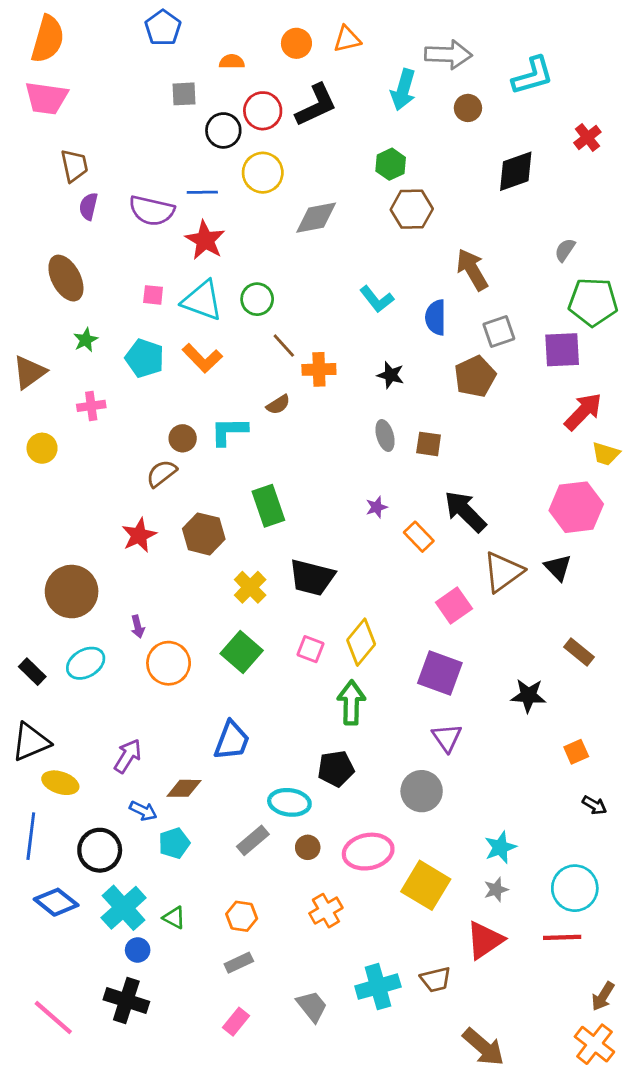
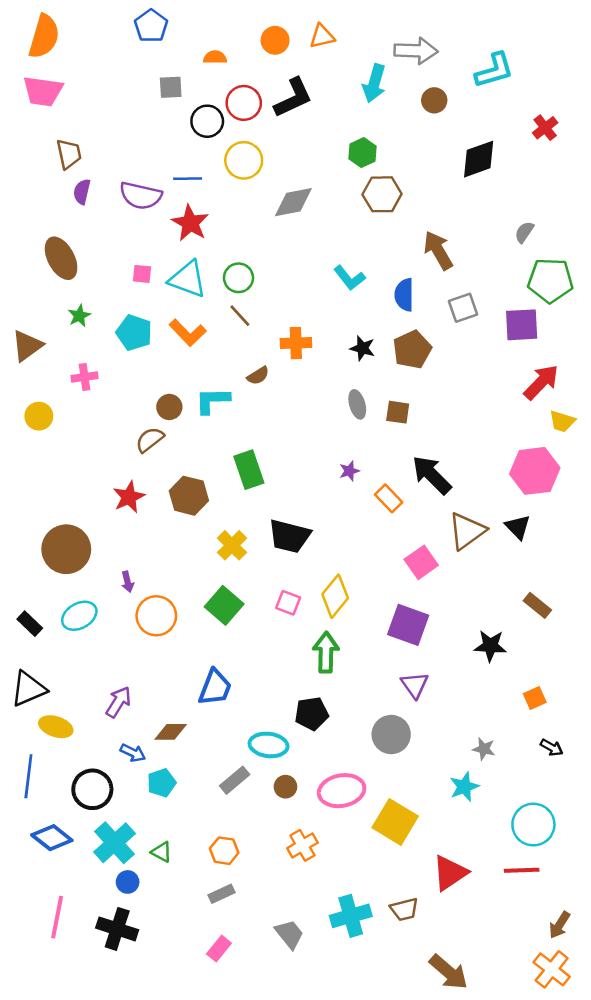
brown line: (284, 346) -> (240, 316), moved
brown pentagon: (475, 376) -> (412, 350), moved
gray star: (496, 890) -> (484, 749), moved, turned 30
pink line: (53, 1017) -> (57, 917), moved, turned 60

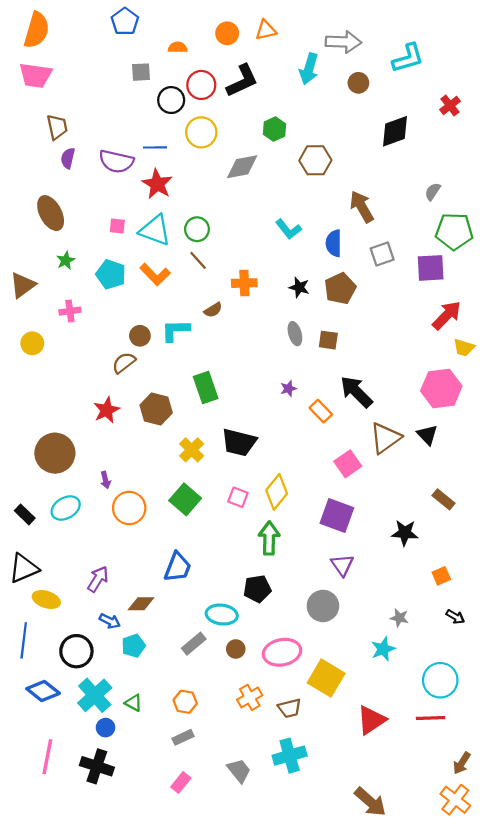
green hexagon: (362, 153) -> (274, 129), moved
brown trapezoid: (404, 909) -> (290, 708), moved

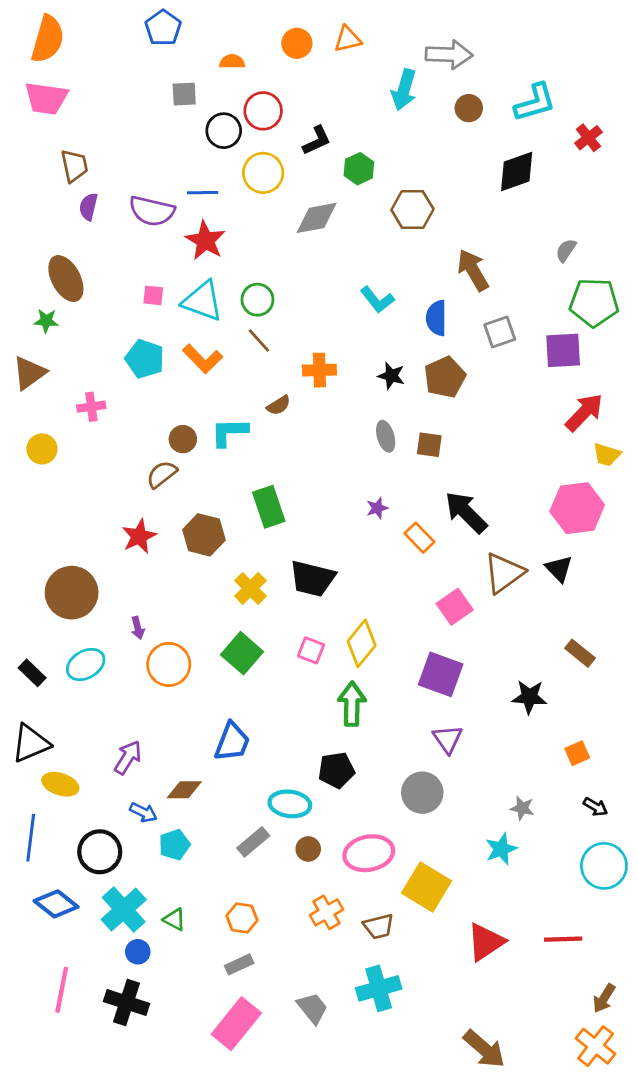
cyan L-shape: (408, 58) -> (535, 102), moved
black L-shape: (242, 81) -> (317, 141), moved, size x0.7
green star: (66, 260) -> (46, 321), moved, turned 30
cyan circle: (440, 680) -> (604, 866), moved
pink rectangle: (181, 782) -> (236, 1024), size x1.8

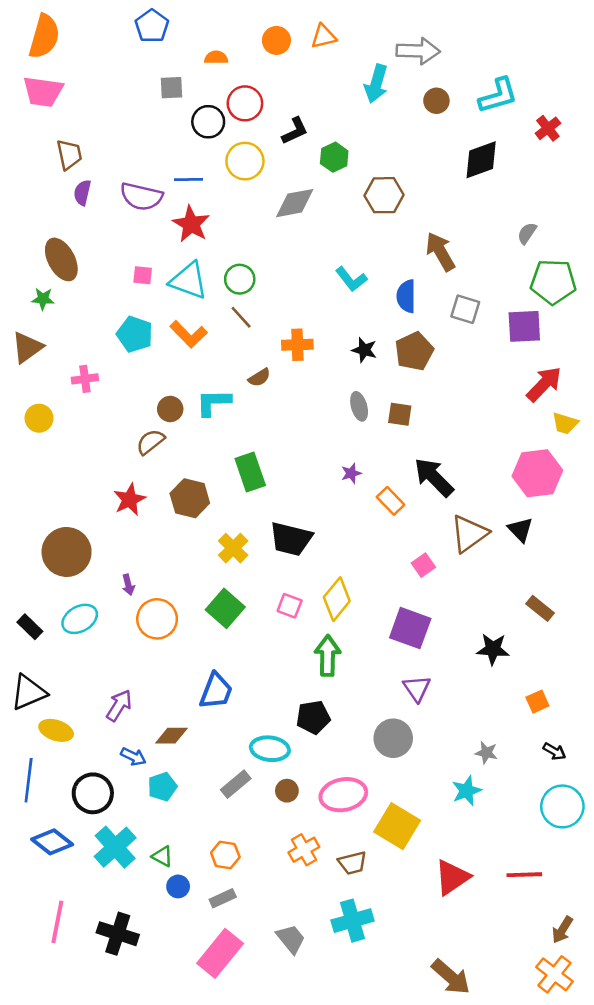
gray square: (500, 332) -> (465, 309), turned 36
pink square: (455, 607) -> (423, 565), size x0.7
blue circle: (138, 952) -> (178, 886), moved

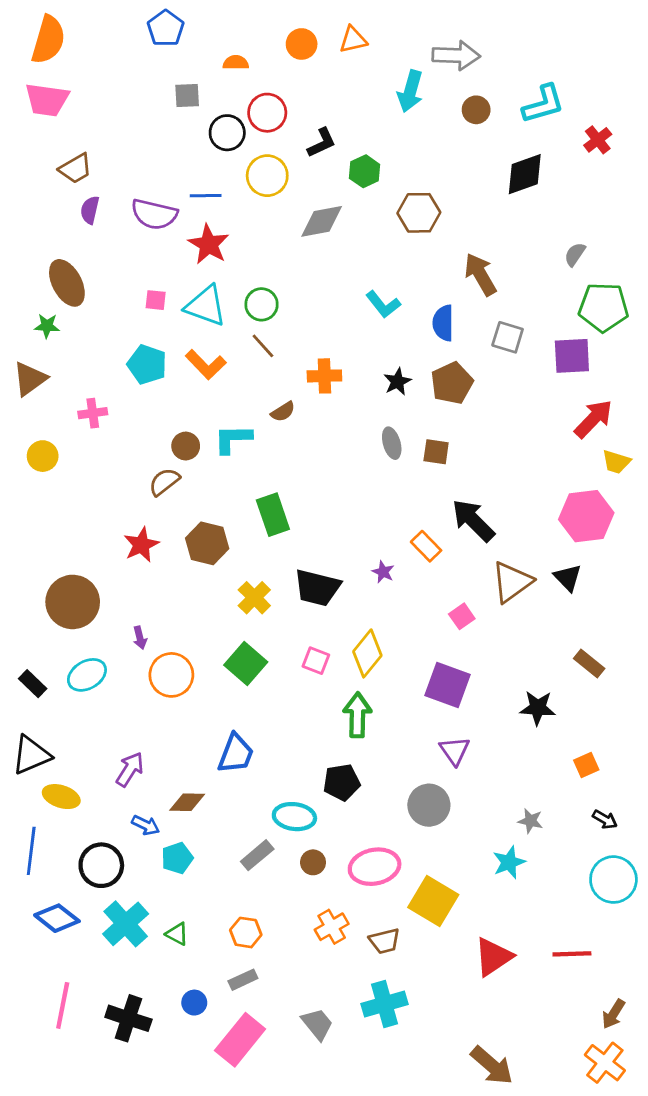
brown trapezoid: (69, 155) -> (76, 168), turned 72
black star: (364, 350) -> (397, 382), turned 30
purple star: (351, 473) -> (383, 572), moved, turned -30
blue circle: (178, 886) -> (194, 1003), moved

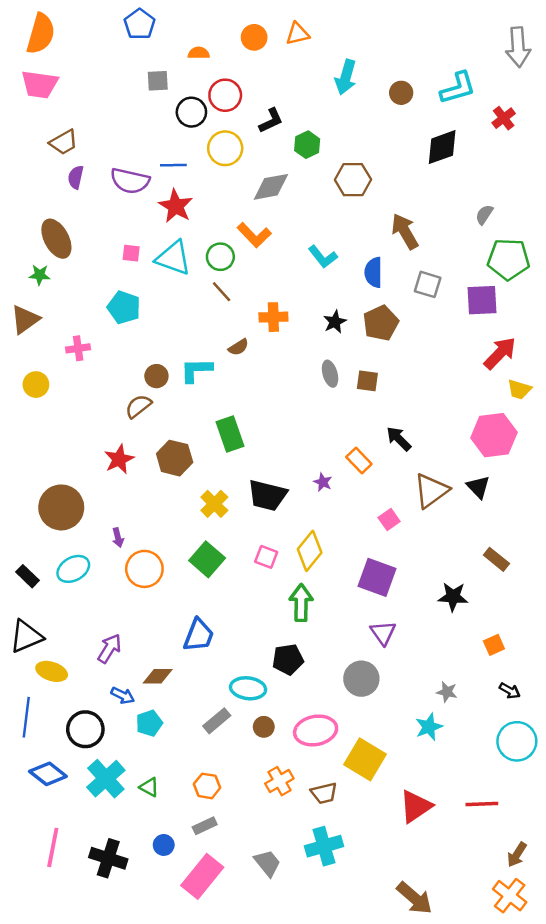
gray arrow: (456, 55) -> (518, 47), moved, turned 84
orange L-shape: (206, 364) -> (254, 235), moved
black arrow: (473, 520) -> (399, 439), size x0.7

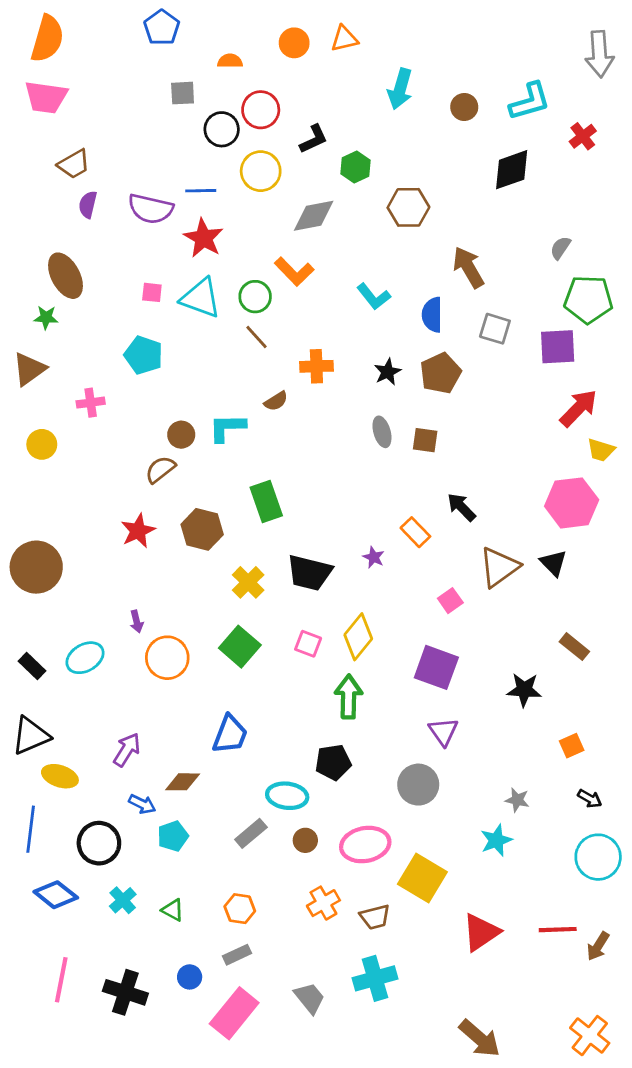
brown circle: (61, 507) -> (36, 567), moved
cyan cross: (106, 779) -> (123, 900), size x0.6
brown arrow: (517, 855) -> (598, 946), moved

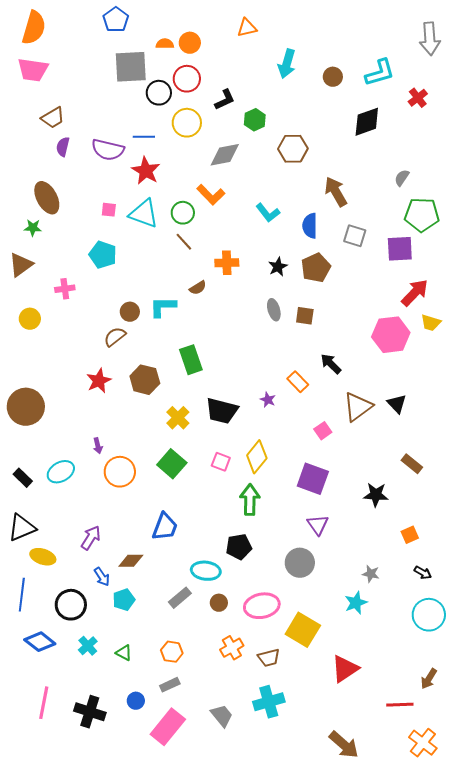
orange circle: (294, 43) -> (190, 43), moved
gray square: (183, 93) -> (131, 67), size x1.8
pink hexagon: (572, 503) -> (391, 335), moved
blue arrow: (142, 804) -> (102, 577), turned 30
red line: (558, 930) -> (400, 705), moved

